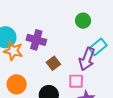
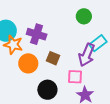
brown square: (53, 63) -> (53, 58), turned -32
orange circle: (17, 84) -> (28, 63), moved

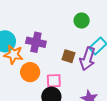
brown square: (53, 58) -> (69, 56), moved
pink square: (75, 77) -> (54, 81), moved

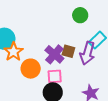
purple cross: (36, 42) -> (54, 54), moved, turned 30
orange star: (14, 55) -> (13, 52), turned 30

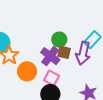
green circle: (80, 15) -> (59, 40), moved
pink square: (55, 76) -> (51, 78), turned 35

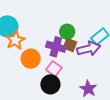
purple arrow: (83, 53) -> (89, 49), turned -125
purple cross: (50, 56) -> (56, 47), turned -30

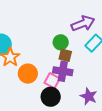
purple cross: (56, 47) -> (63, 71), moved
purple arrow: (89, 49) -> (83, 23), moved

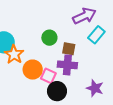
green circle: (61, 42) -> (49, 38), moved
pink square: (52, 81) -> (48, 76), moved

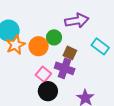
purple arrow: (84, 16) -> (77, 21), moved
cyan rectangle: (96, 35) -> (100, 46), turned 72
orange circle: (33, 70) -> (39, 46), moved

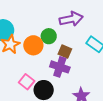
pink square: (43, 74) -> (27, 82), moved

